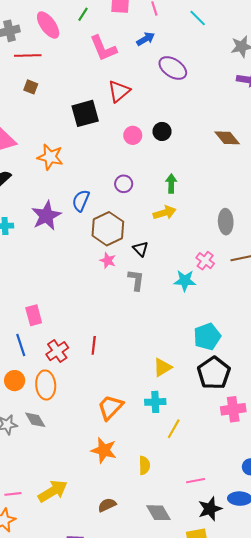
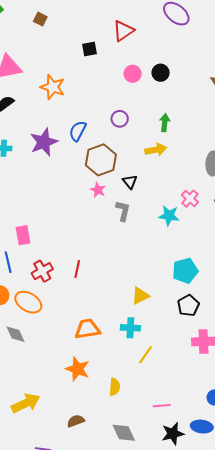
black square: (85, 113) -> (89, 49), size x0.6
black pentagon: (214, 373) -> (188, 306), size x0.7
orange ellipse: (46, 385) -> (28, 302), turned -60
orange trapezoid: (110, 407) -> (87, 329), turned 32

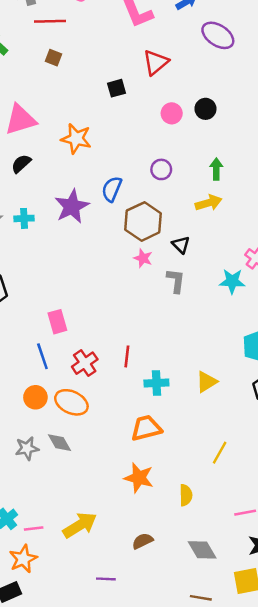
cyan cross: (130, 328) -> (156, 383), moved

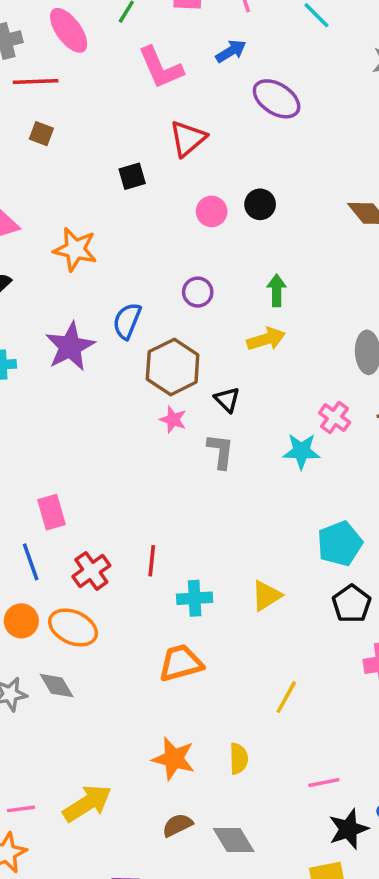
orange star: (139, 478) -> (174, 759), moved
gray diamond: (202, 550) -> (234, 840), moved

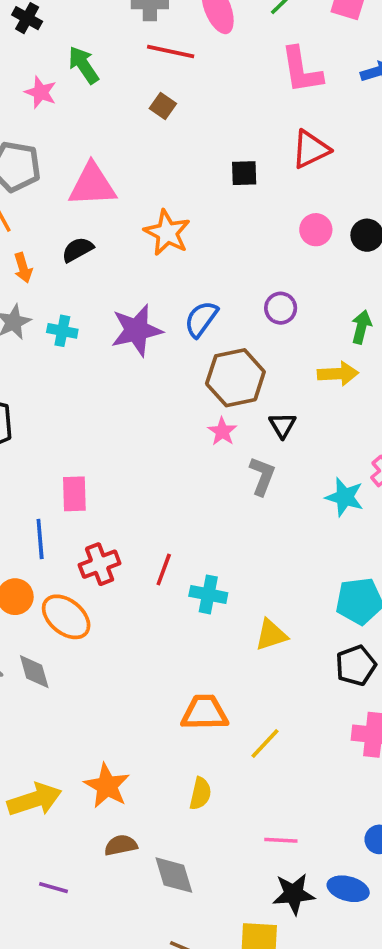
cyan cross: (195, 598) -> (208, 594), moved
orange trapezoid: (181, 663) -> (204, 713), moved
orange star: (174, 759) -> (107, 786), moved

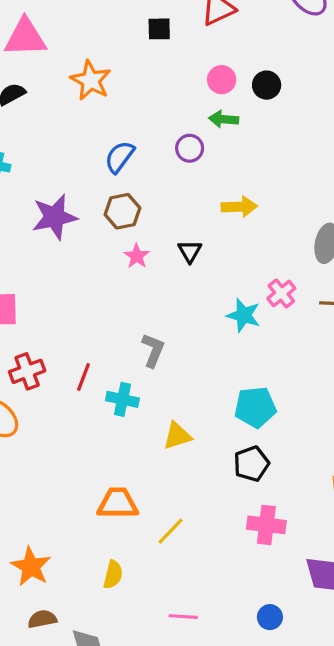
green arrow: (361, 327) -> (224, 119), moved, turned -100
purple star: (137, 330) -> (55, 217), moved
brown hexagon: (235, 378) -> (122, 211), moved, size x0.7
gray L-shape: (262, 476) -> (153, 350), moved

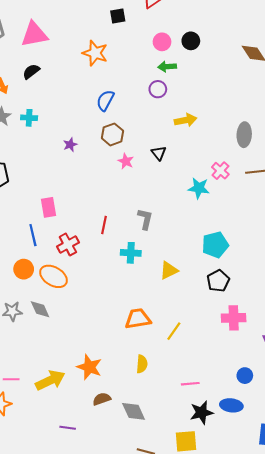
orange star: (91, 80) -> (95, 53), moved
purple circle: (190, 148) -> (158, 89), moved
purple star: (55, 217) -> (70, 145), size x0.5
red line: (83, 377) -> (104, 225), moved

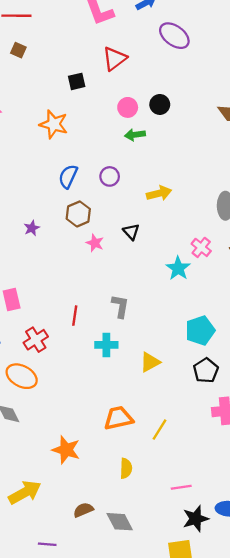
purple circle: (158, 89) -> (110, 176), moved
cyan star: (199, 188) -> (178, 268), turned 30
orange star: (89, 367) -> (66, 450), moved

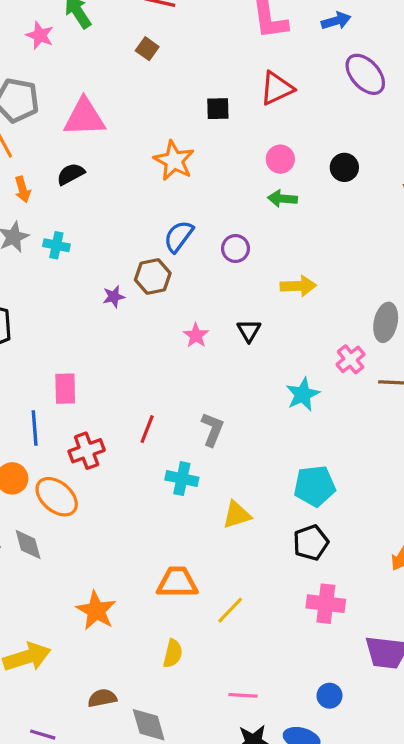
black circle: (160, 104) -> (344, 167), moved
brown hexagon: (78, 214) -> (153, 276), moved
pink cross: (201, 247) -> (351, 359), moved

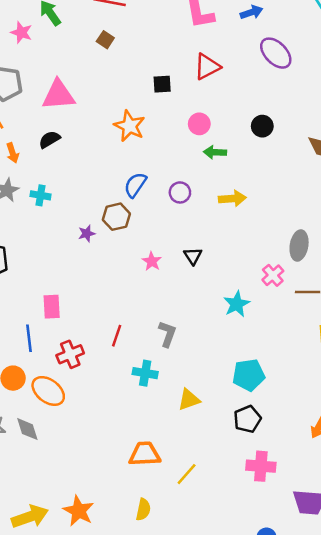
pink circle: (280, 159) -> (199, 124), moved
yellow arrow: (298, 286) -> (232, 199), moved
orange star: (96, 611) -> (79, 511), moved

